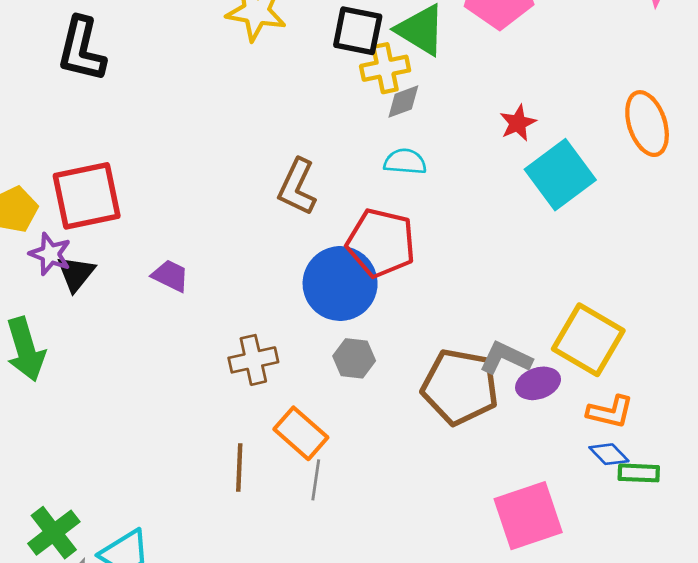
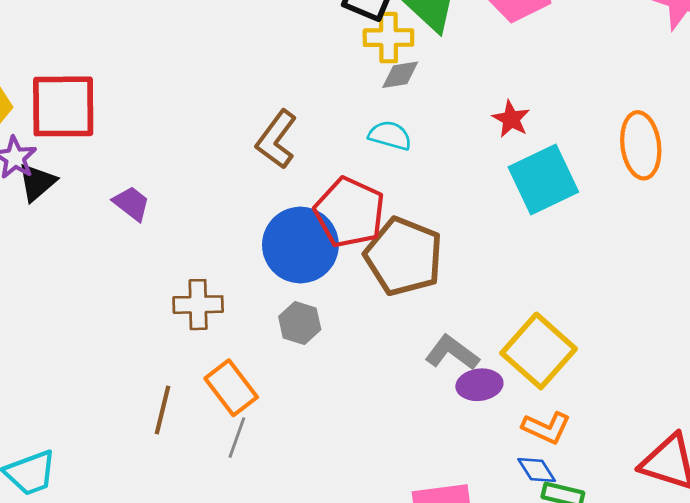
red star: (518, 123) -> (511, 119), turned -30
brown pentagon: (460, 387) -> (404, 256), moved

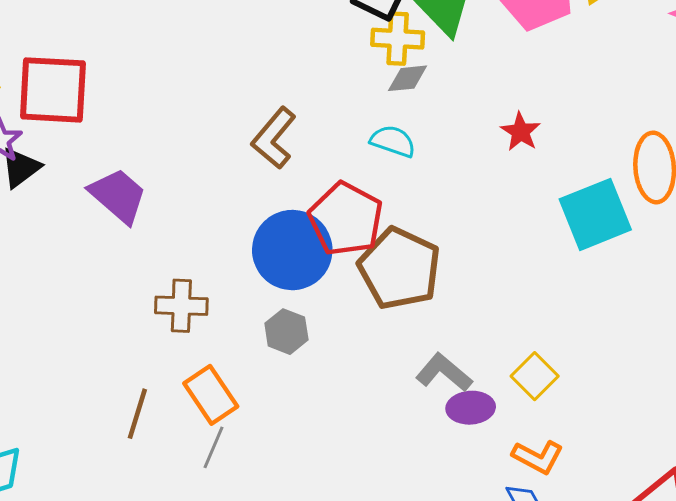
cyan square: (543, 179) -> (595, 214), moved
purple trapezoid: (131, 203) -> (118, 196), size x1.5
yellow square: (539, 351) -> (535, 376), size x0.6

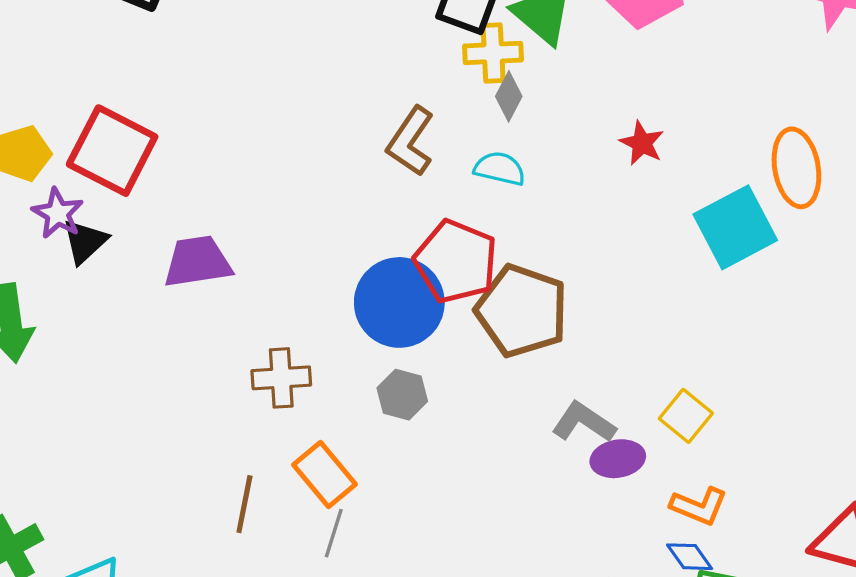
gray diamond: (408, 78) -> (509, 96), turned -51
red square: (53, 90) -> (112, 151), turned 30
brown L-shape: (274, 138) -> (410, 141), moved
purple trapezoid: (118, 196) -> (197, 262), turned -44

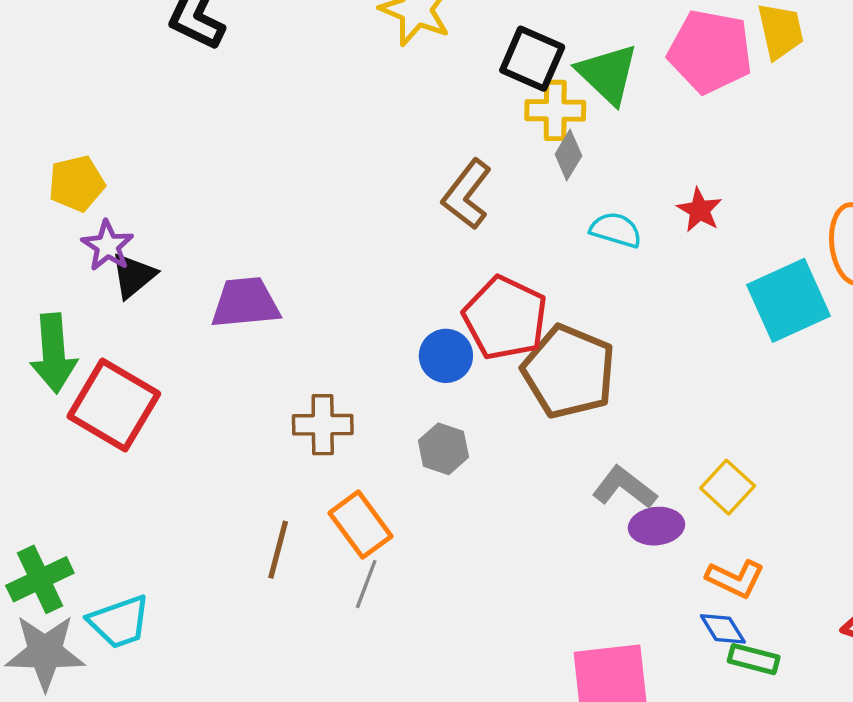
red square: (112, 151) -> (114, 405), moved
cyan semicircle: (500, 169) -> (616, 230), moved
blue circle: (399, 302) -> (446, 356), size x0.6

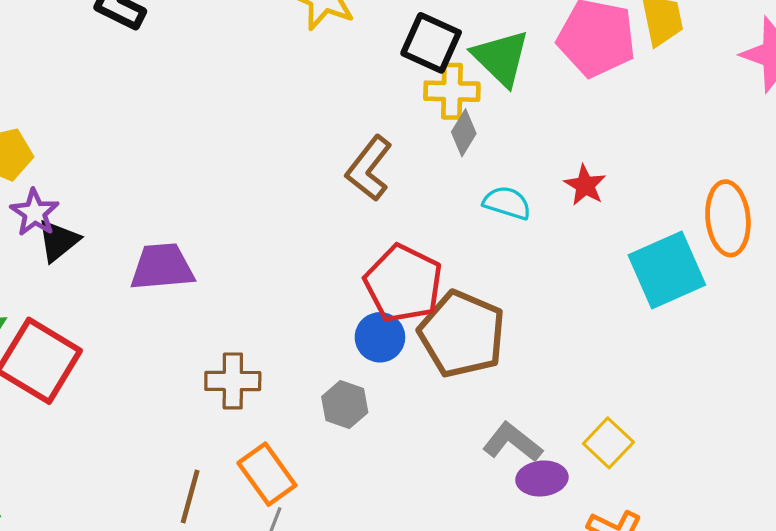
blue circle: (446, 356) -> (380, 337), moved

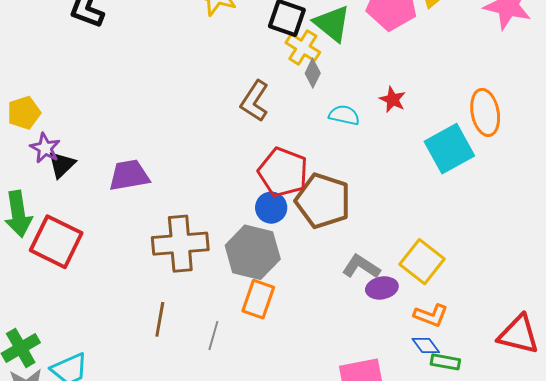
yellow cross: (452, 91) -> (303, 47), turned 36
brown cross: (233, 381) -> (180, 244), size x1.6
gray hexagon: (345, 405) -> (253, 252), size x1.8
yellow square: (608, 443) -> (422, 262), size x1.4
orange rectangle: (267, 474) -> (258, 299), moved, turned 60

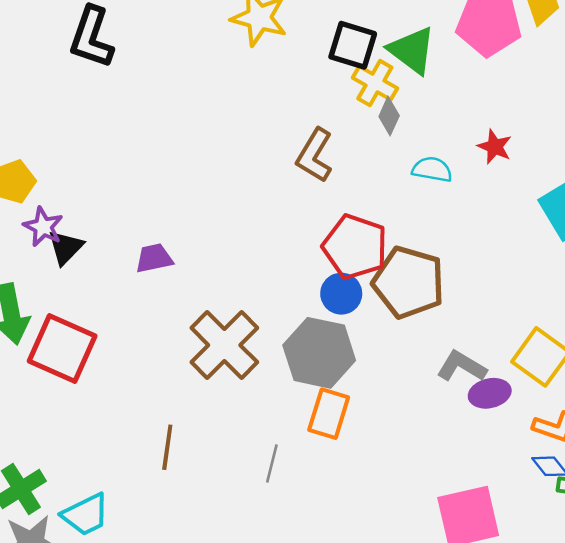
purple trapezoid: (129, 175) -> (154, 258), size x0.7
brown cross: (180, 244) -> (224, 345), turned -38
brown line: (160, 319) -> (167, 447), moved

